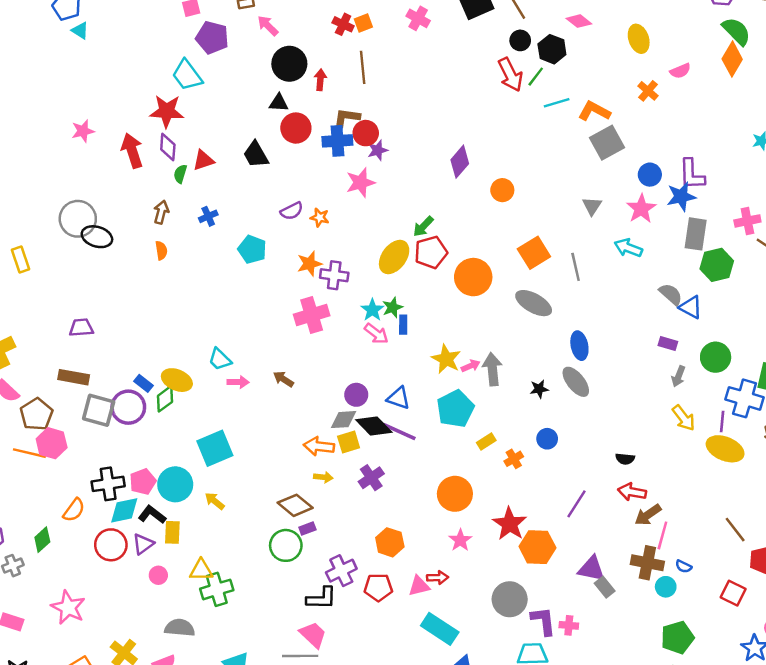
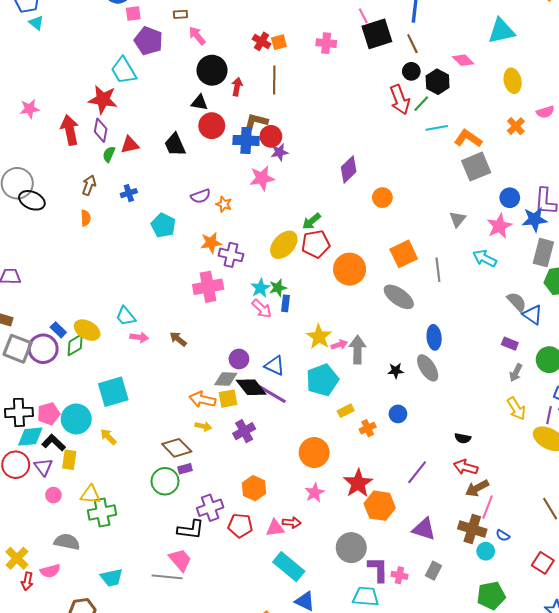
pink cross: (418, 18) -> (326, 43), turned -30
purple triangle: (143, 544) -> (43, 467), turned -36
gray rectangle: (605, 587) -> (434, 571), moved, turned 60

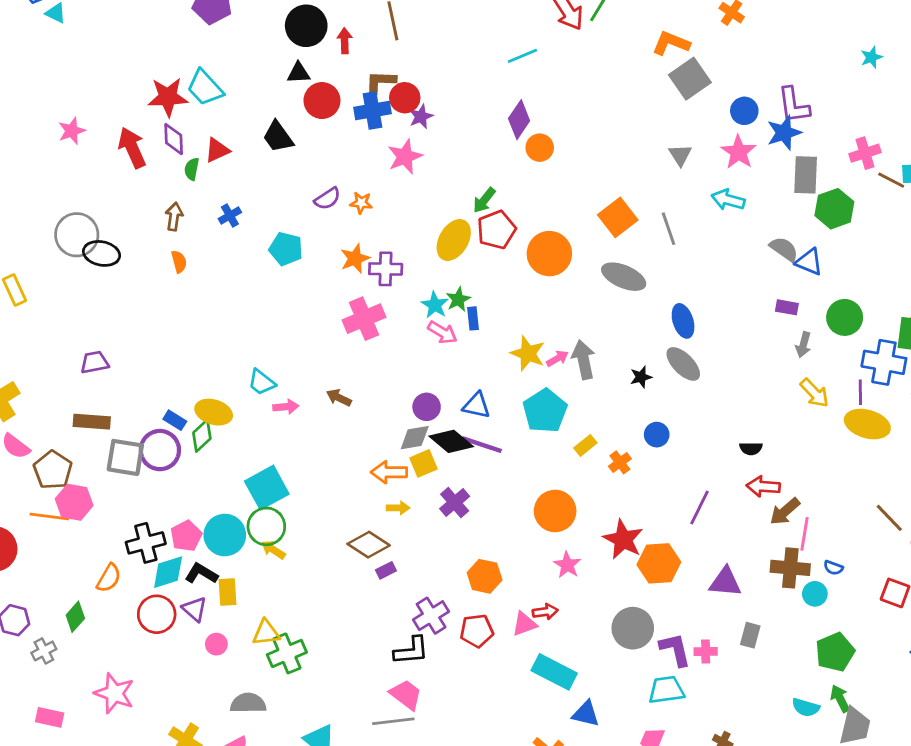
cyan trapezoid: (124, 71) -> (205, 88), moved
cyan line: (437, 128) -> (522, 56), moved
orange circle: (382, 198) -> (540, 148), moved
green circle: (165, 481) -> (266, 526), moved

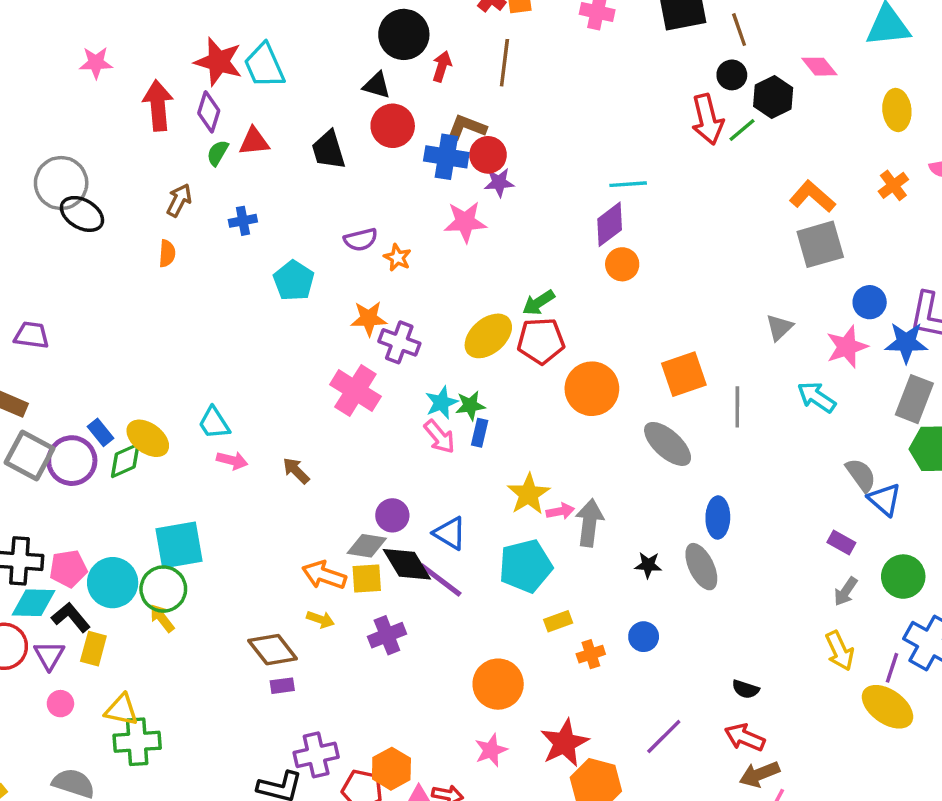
cyan line: (522, 56) -> (628, 184), moved
pink cross: (364, 319) -> (355, 391), turned 36
orange hexagon: (485, 576) -> (391, 769), moved

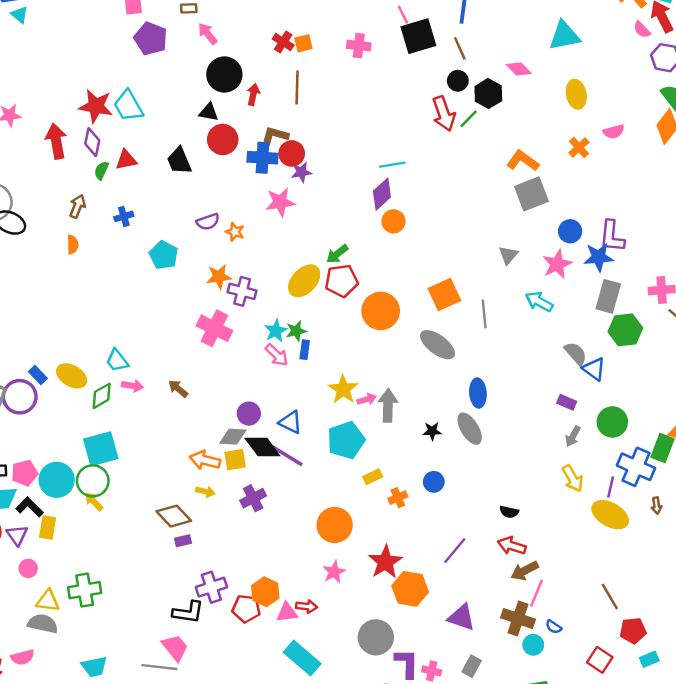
green diamond: (125, 461) -> (102, 396), moved
yellow triangle: (122, 710) -> (48, 601), moved

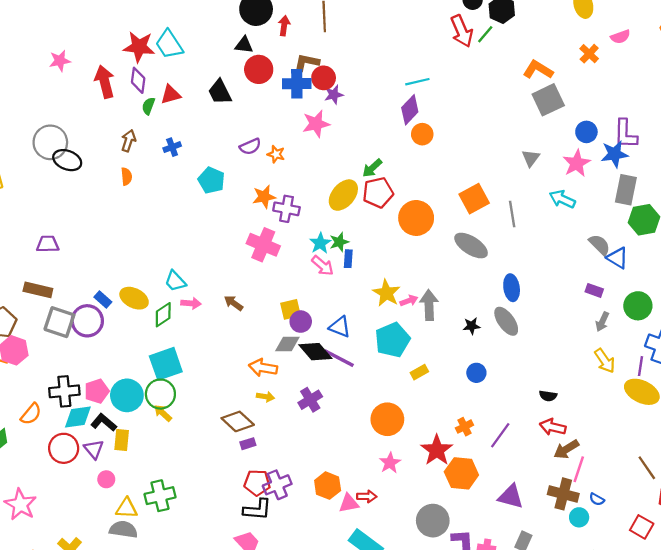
yellow square: (235, 460) -> (291, 309), moved
orange cross: (398, 498) -> (464, 427), moved
red pentagon: (246, 609) -> (257, 483), moved

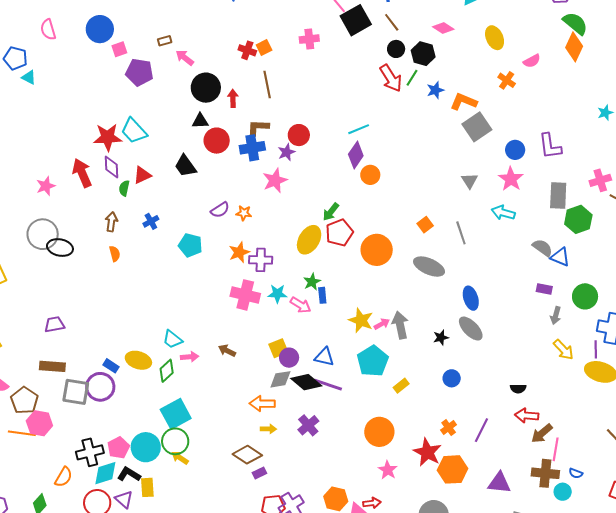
pink star: (60, 61) -> (46, 186), moved
red circle: (324, 78) -> (299, 135), moved
blue star: (614, 154) -> (435, 90), moved, size x0.7
orange square: (474, 199) -> (425, 225), size x0.6
cyan star: (320, 243) -> (277, 294), moved, turned -30

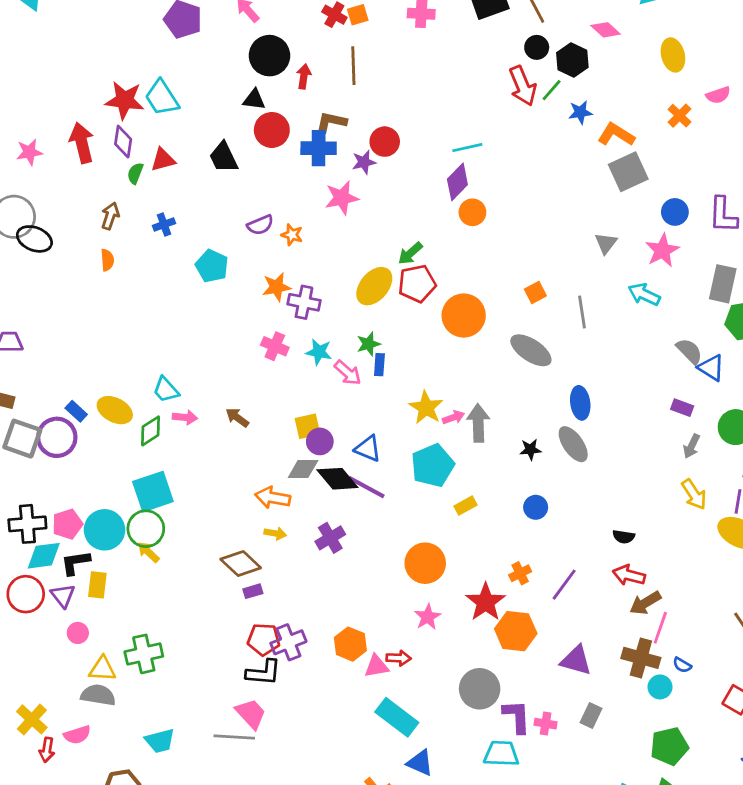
pink cross: (245, 295) -> (275, 346), size x0.7
black L-shape: (129, 474) -> (75, 563), turned -50

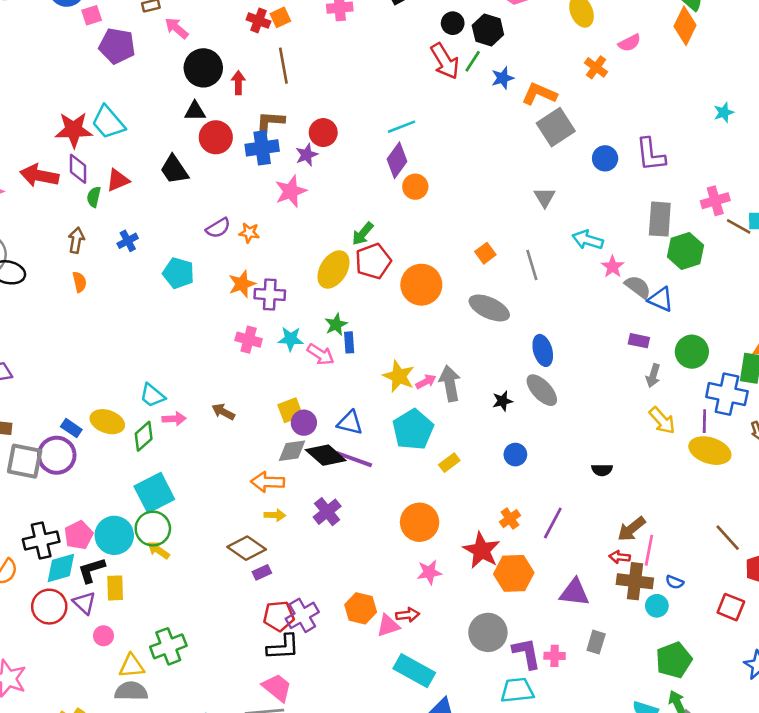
red arrow: (82, 143) -> (39, 176), turned -57
pink star: (662, 250) -> (613, 267), moved, size x0.7
red arrow: (629, 575) -> (620, 557), moved, size x0.7
pink star: (428, 617) -> (429, 572), turned 30

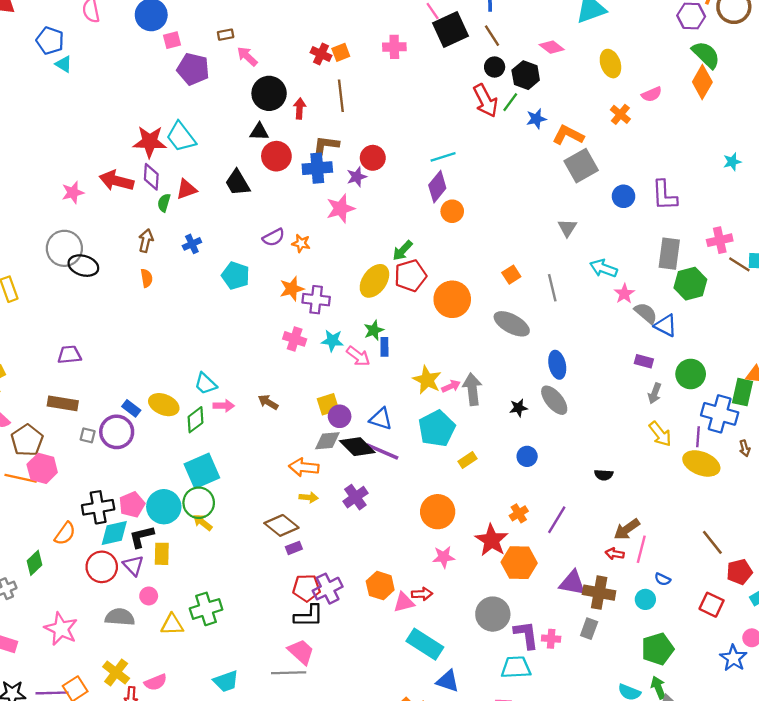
gray square: (25, 461) -> (88, 435), size x0.5
brown cross: (635, 581) -> (599, 593), moved
gray semicircle: (131, 691) -> (120, 617), moved

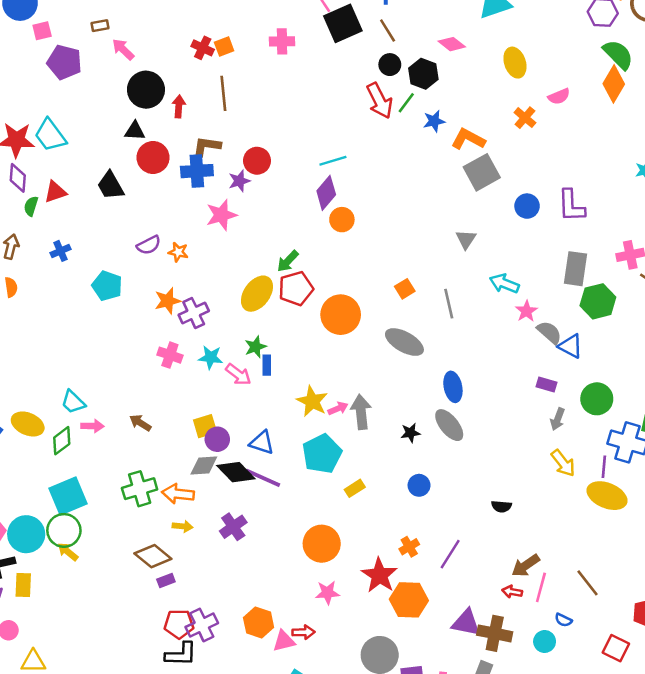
purple cross: (316, 300) -> (194, 313), turned -32
brown line: (712, 542) -> (587, 583), moved
green cross: (206, 609) -> (140, 489), moved

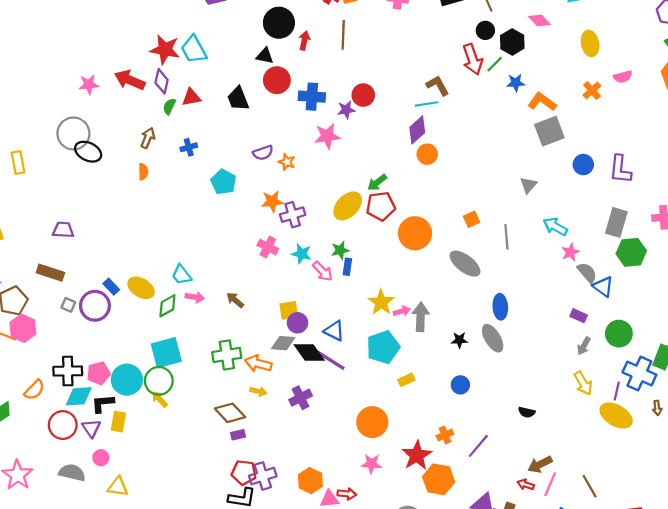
brown L-shape: (207, 146) -> (438, 86), moved, turned 45

